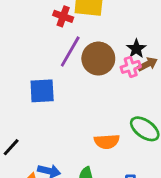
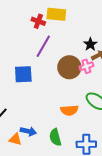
brown circle: (98, 59) -> (69, 67), moved
pink cross: (131, 67) -> (86, 66), moved

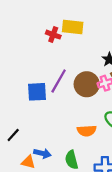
purple line: (43, 46) -> (59, 81), moved

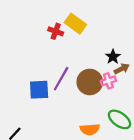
yellow rectangle: (73, 27) -> (75, 24), turned 30

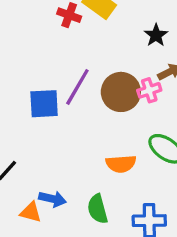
black star: (113, 57) -> (156, 35), moved

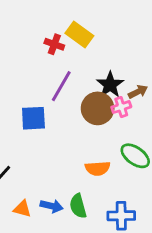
black star: (156, 35) -> (110, 85), moved, size x1.4
purple line: (77, 87) -> (61, 86), moved
blue arrow: (52, 199) -> (52, 206), moved

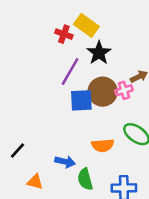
black star: (110, 85) -> (99, 53), moved
blue square: (33, 118) -> (81, 100), moved
blue arrow: (52, 206) -> (65, 162), moved

